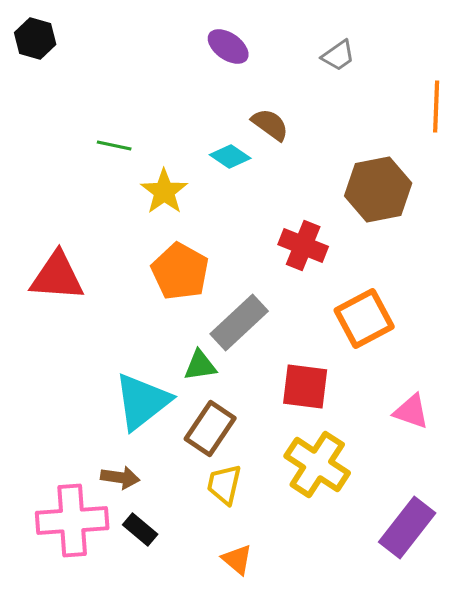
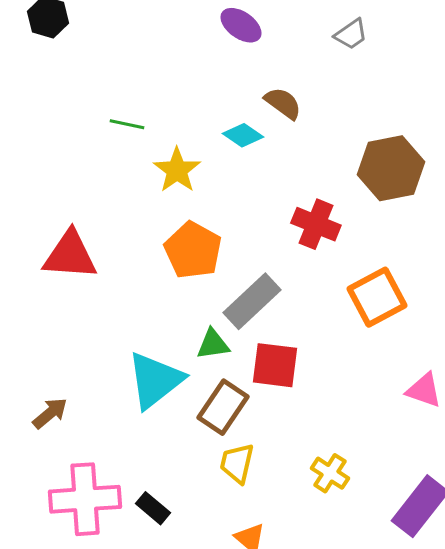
red square: (305, 386) -> (275, 365), moved
yellow cross: (317, 464) -> (330, 473), moved, size x0.6
brown arrow: (120, 478) -> (50, 413), moved, turned -48

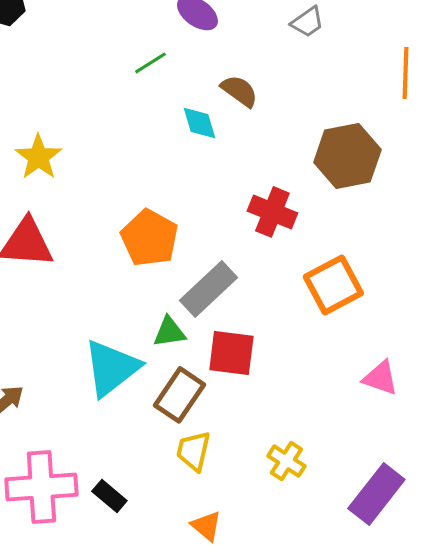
green line: (127, 124) -> (150, 63), moved, turned -44
cyan diamond: (243, 135) -> (199, 123), turned 39
yellow star: (177, 170) -> (38, 157), moved

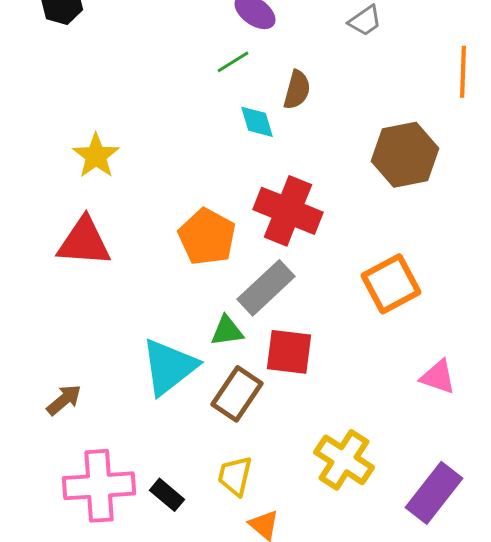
green line: (150, 63) -> (233, 62), moved
brown semicircle: (239, 91) -> (297, 90), turned 69
red cross: (272, 212) -> (288, 211), moved, size x1.4
yellow trapezoid: (193, 451) -> (235, 476), moved
yellow cross: (286, 461) -> (344, 460), size x1.5

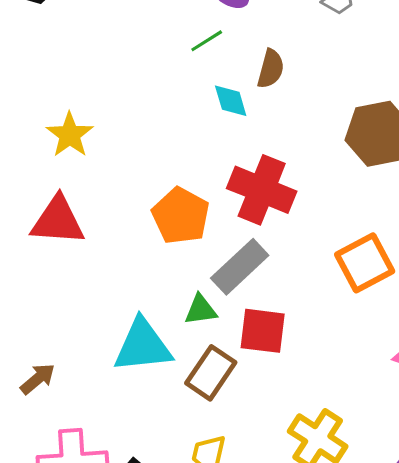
cyan triangle: (169, 367) -> (143, 346), turned 32

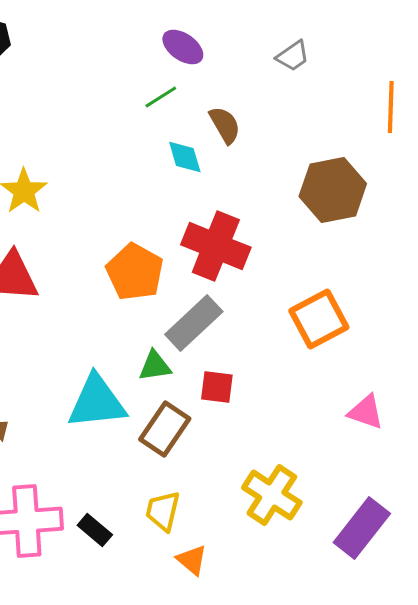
brown semicircle: (271, 69) -> (225, 125), turned -45
red square: (263, 331) -> (217, 387), size x0.7

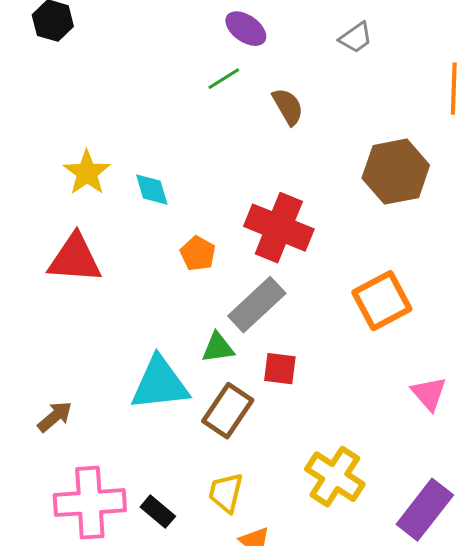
cyan diamond: (185, 157) -> (152, 190), moved
orange pentagon: (135, 272) -> (198, 254), size x0.6
pink triangle: (366, 412) -> (429, 394), turned 30

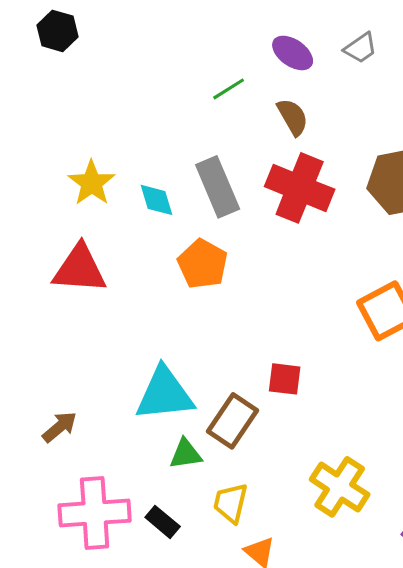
purple ellipse: (246, 29) -> (293, 53), moved
red cross: (279, 228) -> (300, 188), moved
orange pentagon: (198, 254) -> (203, 264), size x1.4
gray rectangle: (257, 305) -> (218, 187), moved, turned -70
green triangle: (218, 348) -> (186, 454), moved

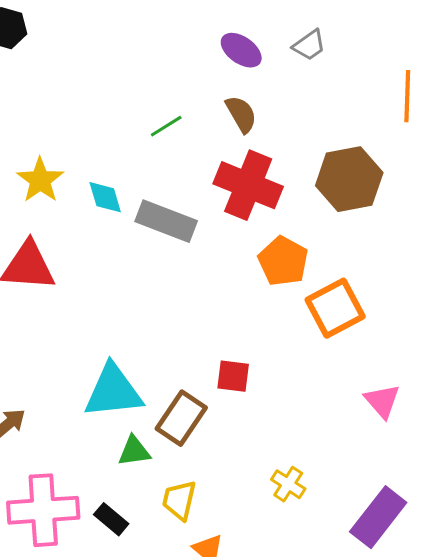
green line: (229, 89) -> (166, 126), moved
gray rectangle: (218, 187) -> (166, 221), moved, turned -46
orange pentagon: (203, 264) -> (283, 261), moved
yellow cross: (340, 487) -> (288, 484), size x0.6

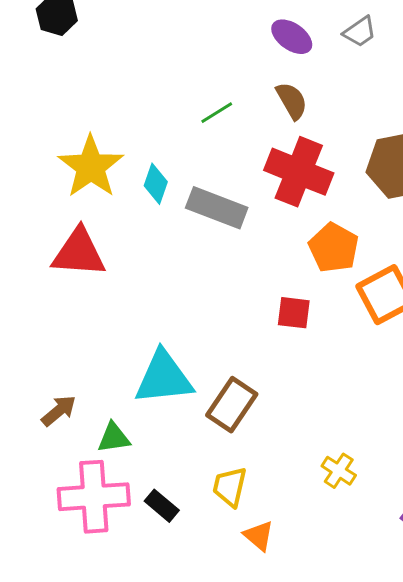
yellow star: (40, 180) -> (91, 167), size x1.4
cyan diamond: (105, 197) -> (156, 184), turned 36
red square: (233, 376) -> (294, 313), moved
green triangle: (134, 451) -> (114, 438), moved

